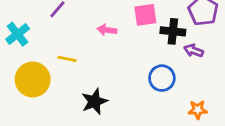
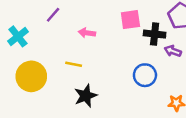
pink arrow: (107, 30) -> (87, 33), moved
yellow line: (67, 59) -> (74, 64), moved

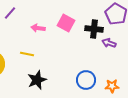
pink square: (130, 20) -> (66, 23), moved, turned 36
blue circle: (145, 75) -> (86, 80), moved

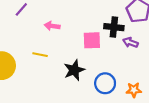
pink square: (66, 23) -> (92, 40), moved, turned -30
black star: (37, 80) -> (74, 70), moved

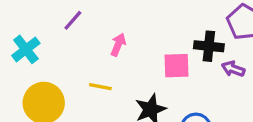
pink arrow: (52, 26) -> (118, 45), turned 104

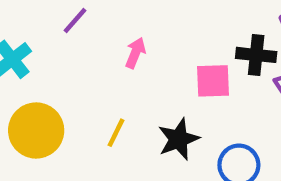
yellow line: (100, 87) -> (116, 133), moved, turned -75

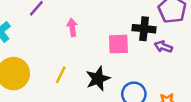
pink arrow: (135, 53) -> (72, 27), turned -30

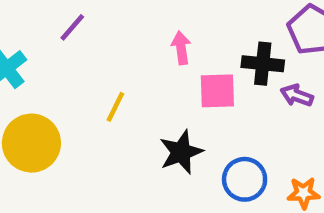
pink arrow: (72, 27) -> (181, 48), moved
yellow line: (61, 75) -> (115, 107), moved

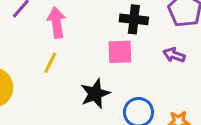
pink arrow: (181, 48) -> (56, 23), moved, size x1.4
black cross: (263, 64) -> (134, 19), moved

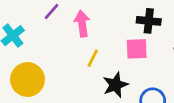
yellow line: (50, 63) -> (93, 58), moved

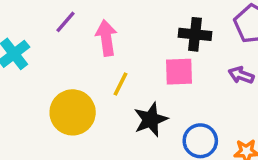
yellow circle: (27, 79) -> (73, 112), moved

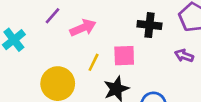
pink arrow: (106, 38) -> (83, 28), turned 75
pink square: (179, 72) -> (124, 56), moved

